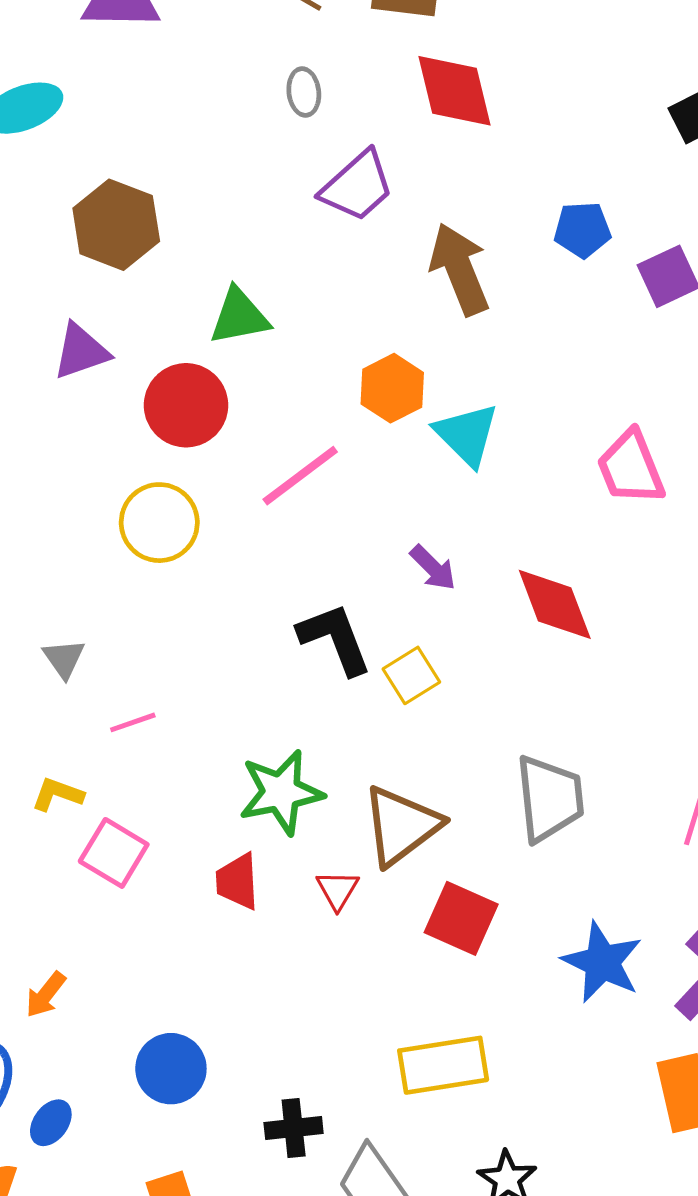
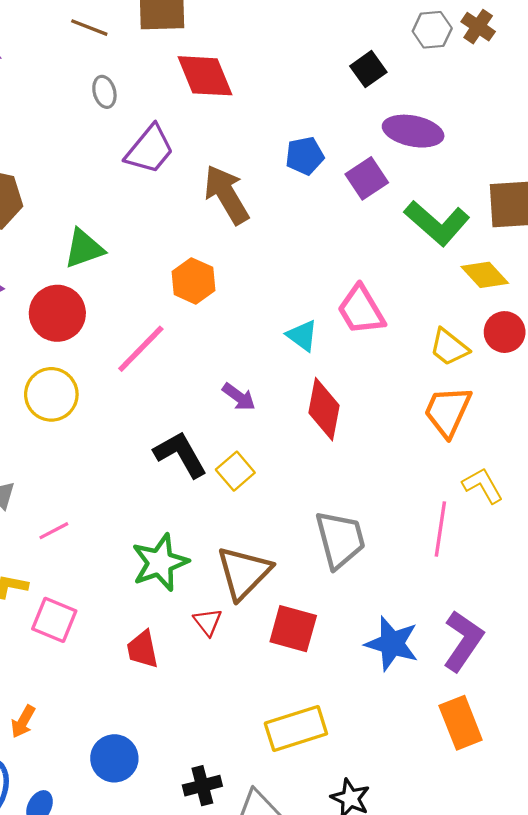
cyan triangle: (467, 434) -> (302, 336), moved, size x0.7
red diamond: (555, 604) -> (324, 409), turned 40
red trapezoid: (237, 882) -> (142, 649), moved

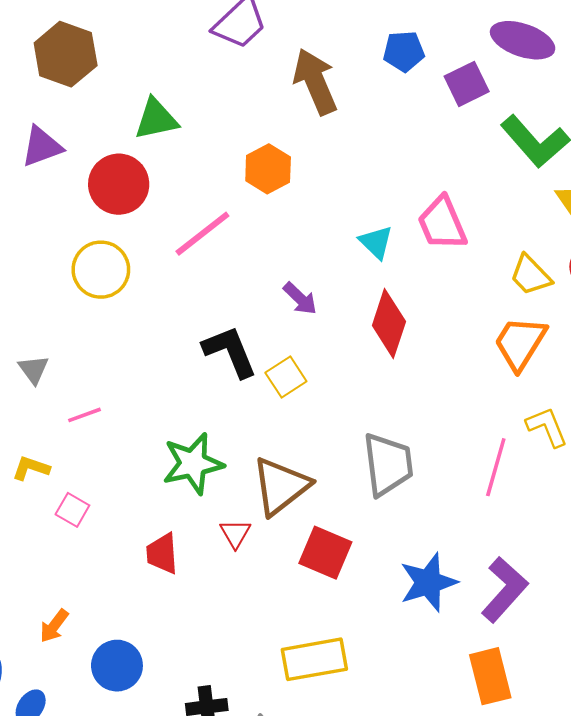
pink square: (54, 620) -> (72, 510), size x0.7
blue star: (392, 644) -> (428, 582), turned 30
orange arrow: (23, 722) -> (54, 626), moved

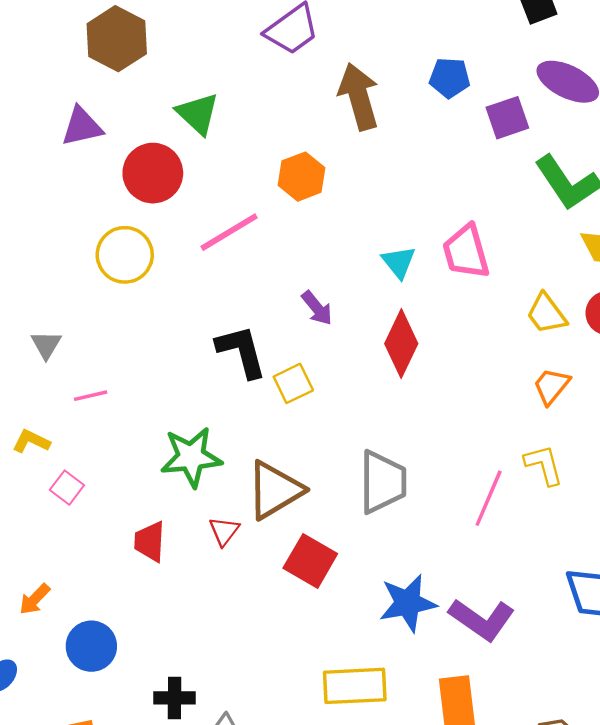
green triangle: (156, 119) -> (198, 114), turned 48
orange trapezoid: (520, 343) -> (551, 386), moved, size x0.7
purple L-shape: (505, 589) -> (482, 619), turned 76
yellow rectangle: (314, 659) -> (355, 686), moved

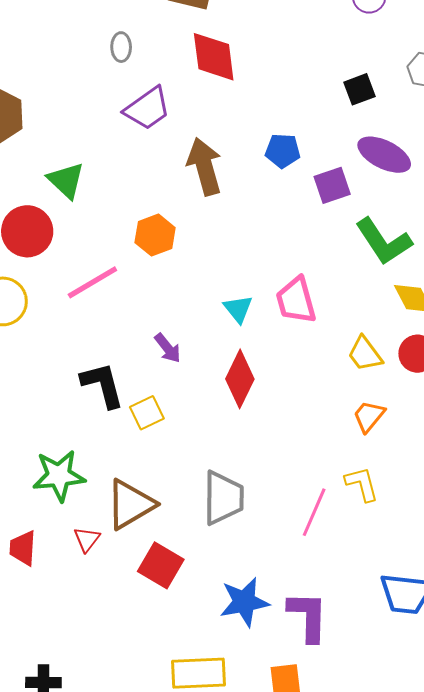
purple L-shape: (482, 619) -> (308, 616), turned -124

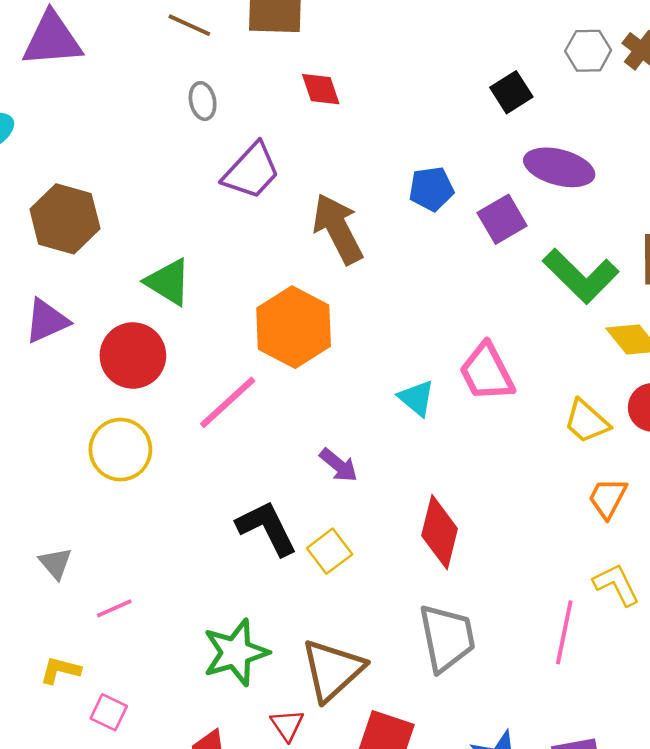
red diamond: (214, 57) -> (321, 89), size x0.6
orange hexagon: (155, 235) -> (294, 327), size x1.5
red diamond: (240, 379) -> (440, 532), moved

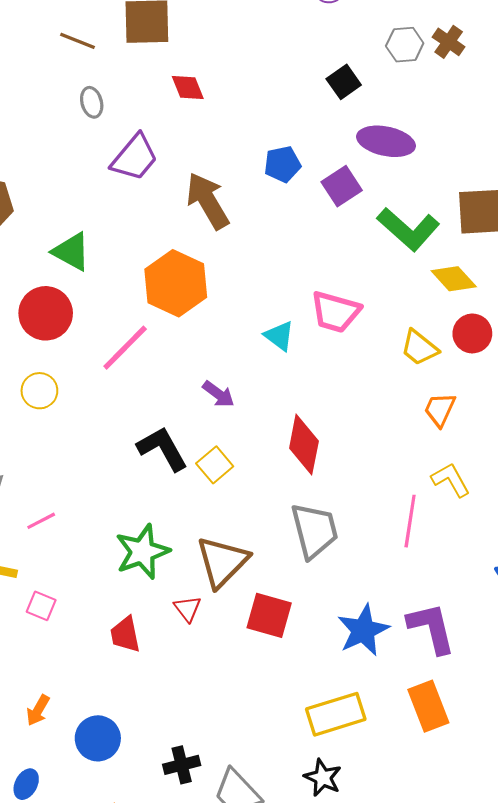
pink trapezoid: (487, 372) -> (335, 312), turned -44
yellow circle: (120, 450) -> (39, 391), size x0.7

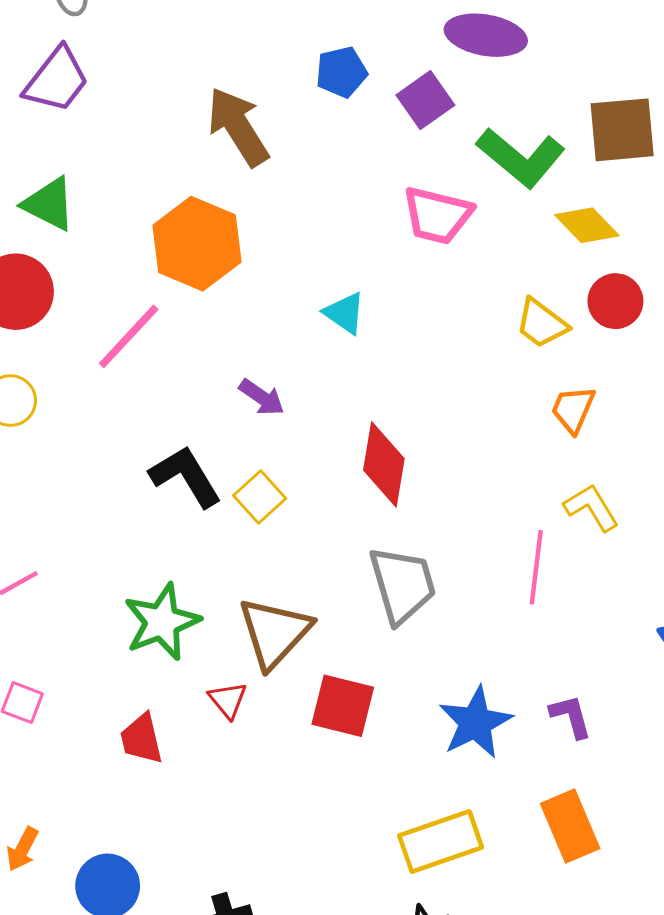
purple trapezoid: (135, 157) -> (57, 80), moved
pink trapezoid: (335, 312) -> (437, 215), moved
purple L-shape: (431, 628) -> (571, 716), size x0.6

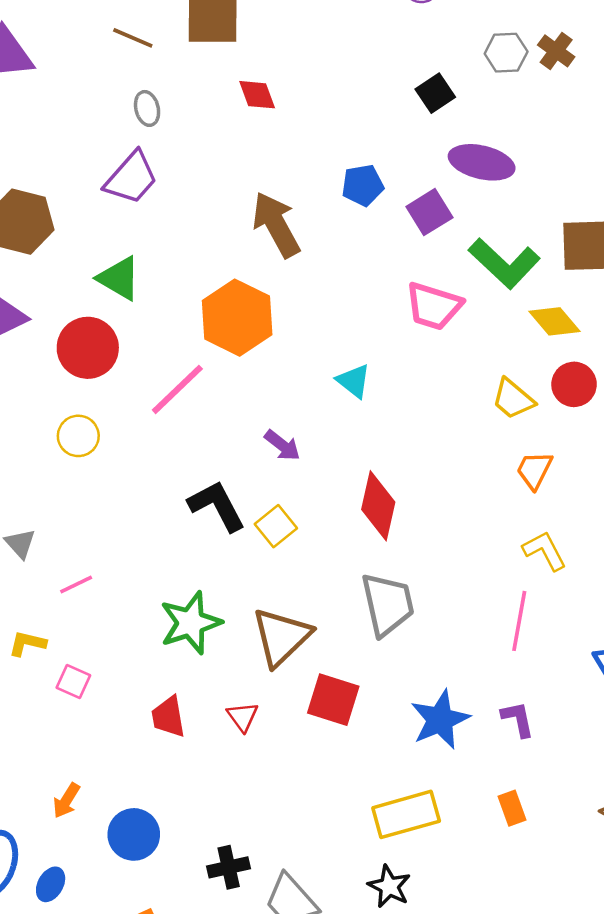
pink line: (536, 567) -> (519, 621), moved
red triangle: (228, 700) -> (242, 717), moved
orange rectangle: (570, 826) -> (512, 808), size x0.6

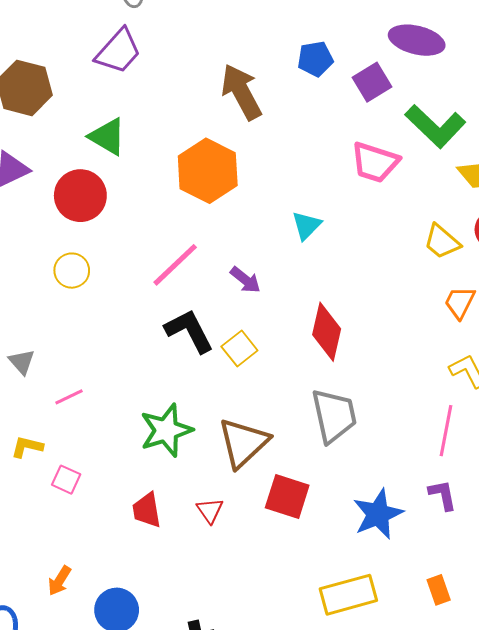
cyan triangle: (354, 381) -> (306, 225), turned 36
pink line: (177, 389) -> (175, 265), moved
purple L-shape: (518, 719) -> (443, 495), moved

